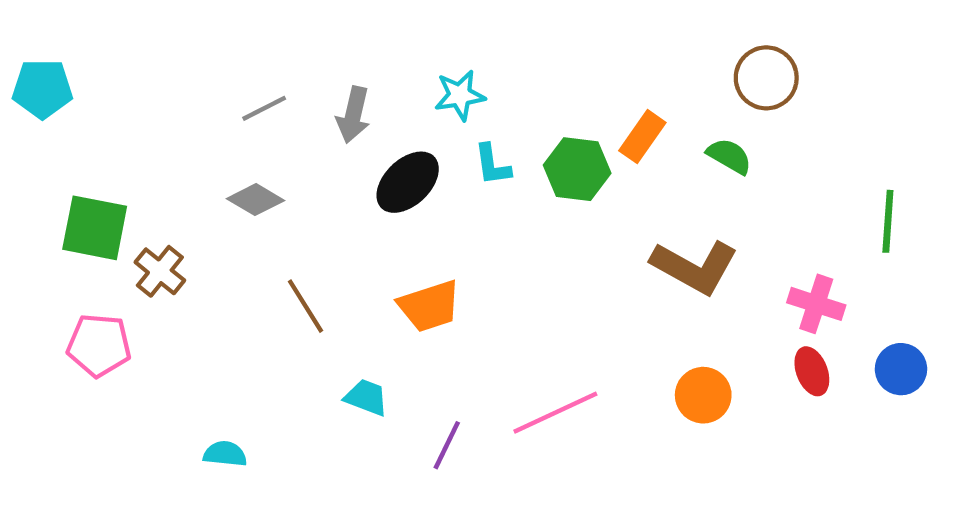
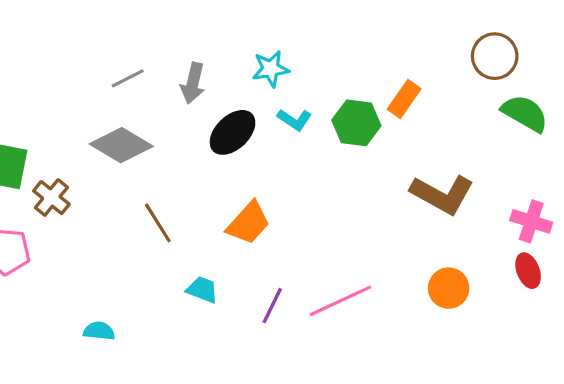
green semicircle: (729, 156) -> (525, 113), moved, size x1.4
cyan L-shape: (492, 165) -> (294, 120), turned -48
gray diamond: (255, 200) -> (121, 145), size x1.5
orange trapezoid: (429, 306) -> (248, 223), turned -30
purple line: (447, 445) -> (272, 306), moved

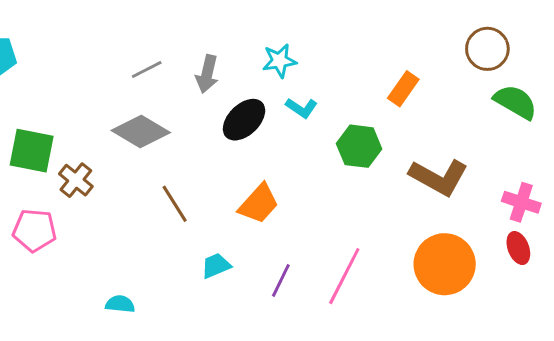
green hexagon: (356, 123) -> (359, 146), moved
orange circle: (449, 288) -> (445, 264), size x1.6
cyan trapezoid: (202, 290) -> (216, 266), turned -44
pink line: (341, 301) -> (344, 276), turned -38

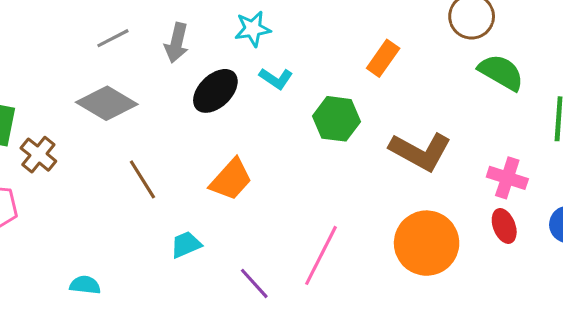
purple line: (281, 280) -> (254, 283), moved, turned -68

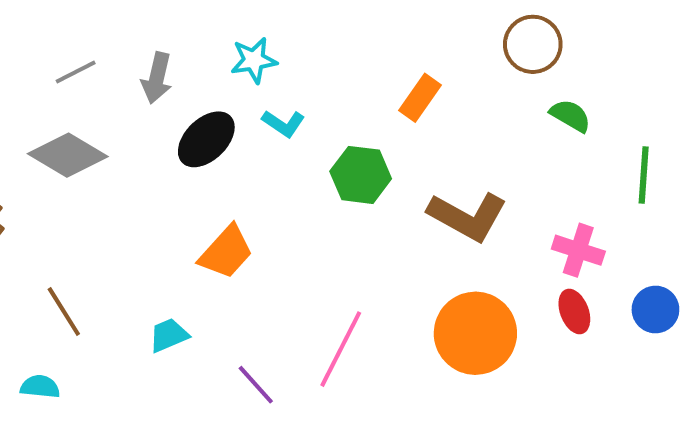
green semicircle: (501, 72) -> (570, 116), size x0.7
brown line: (142, 179) -> (64, 311), moved

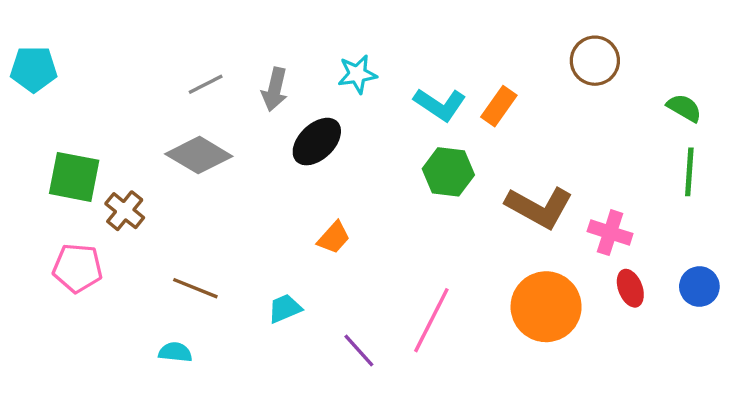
green semicircle: (570, 116) -> (684, 108), moved
cyan L-shape: (283, 123) -> (440, 104), moved, size x1.4
pink cross: (578, 250) -> (610, 233), moved
orange trapezoid: (226, 252) -> (334, 238), size x0.7
brown line: (64, 311) -> (195, 288), turned -36

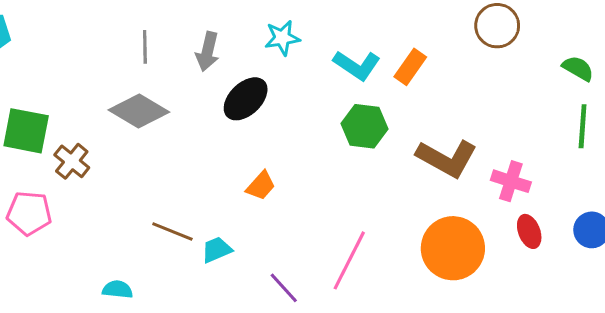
gray line: (206, 84) -> (145, 47), turned -64
brown line: (195, 288) -> (172, 231), moved

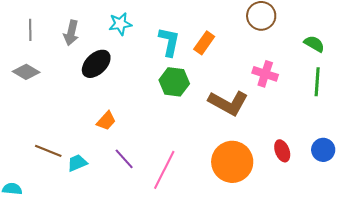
cyan L-shape: (357, 65) -> (169, 42), turned -112
gray diamond: (139, 111) -> (26, 72), size x0.7
pink cross: (511, 181) -> (265, 74), moved
purple line: (284, 288) -> (124, 159), moved

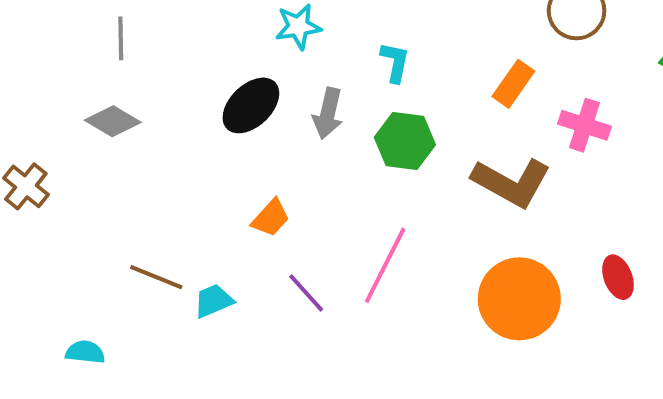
gray arrow: (71, 33) -> (328, 113), moved
cyan L-shape: (169, 42) -> (395, 62), size x0.7
orange rectangle: (204, 43) -> (513, 84), moved
pink line: (164, 170) -> (385, 265), moved

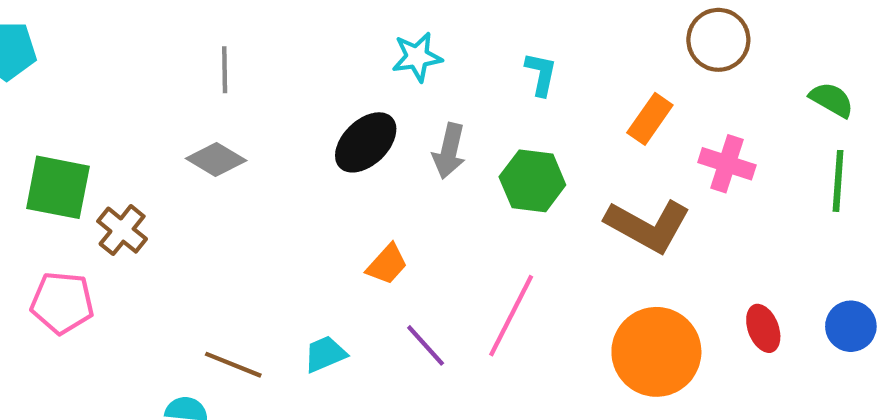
cyan L-shape: (395, 62) -> (541, 74), moved
brown line: (156, 277) -> (233, 365), moved

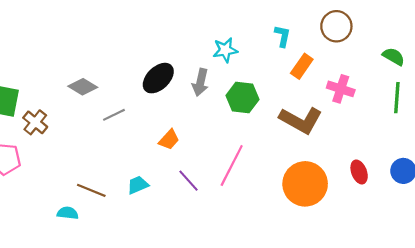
cyan star: (417, 57) -> (225, 50), moved
gray line: (225, 70) -> (114, 115), moved, turned 65
cyan L-shape: (541, 74) -> (282, 36), moved

